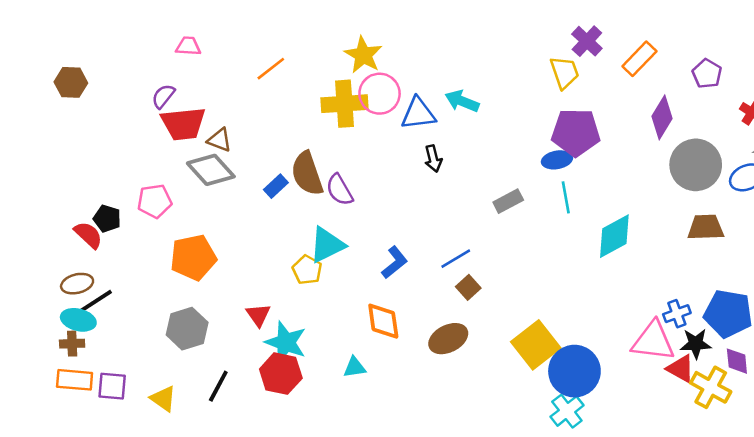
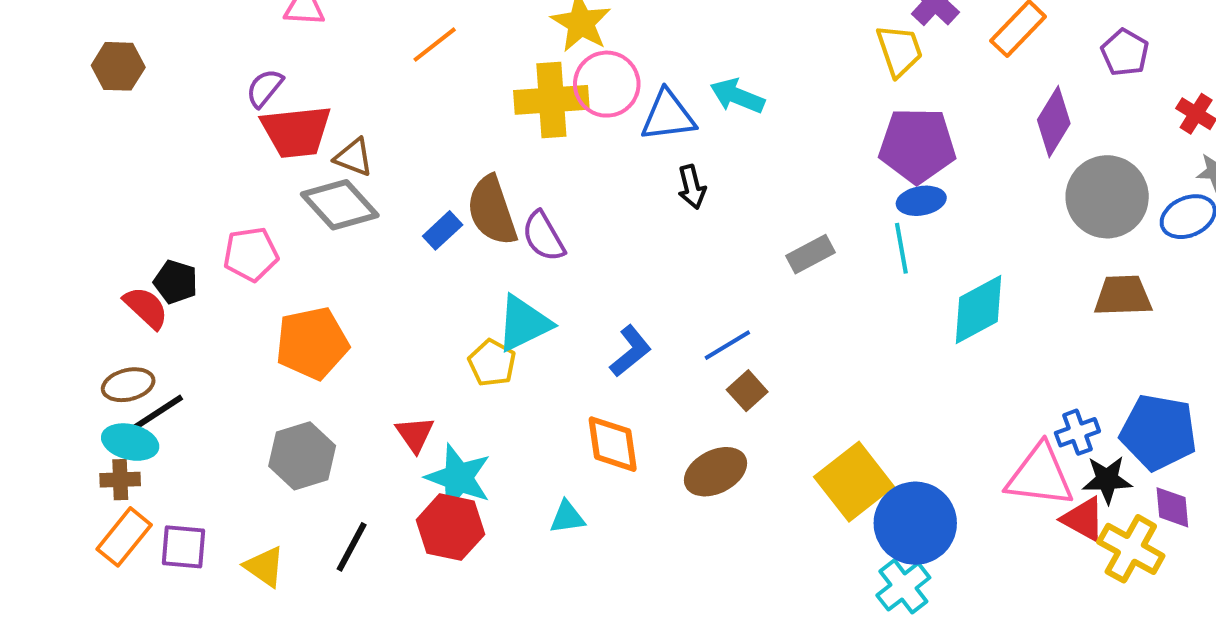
blue ellipse: (557, 160) -> (921, 201), moved
orange rectangle: (75, 380) -> (124, 537), turned -56

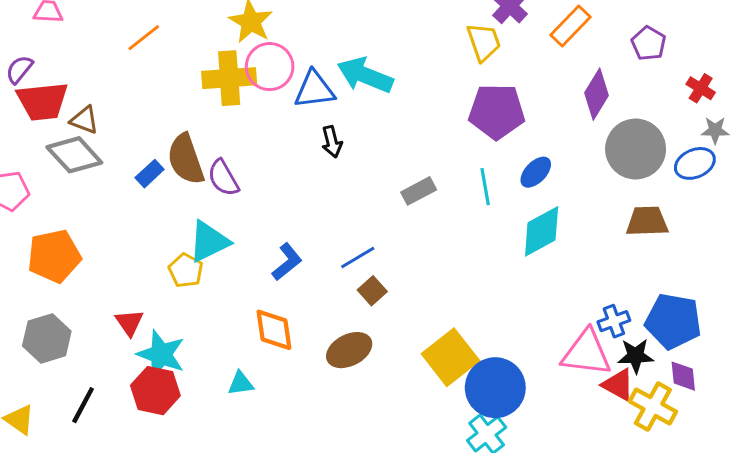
cyan arrow: (737, 96) -> (365, 75), size x1.4
blue ellipse: (921, 201) -> (536, 172), moved, turned -36

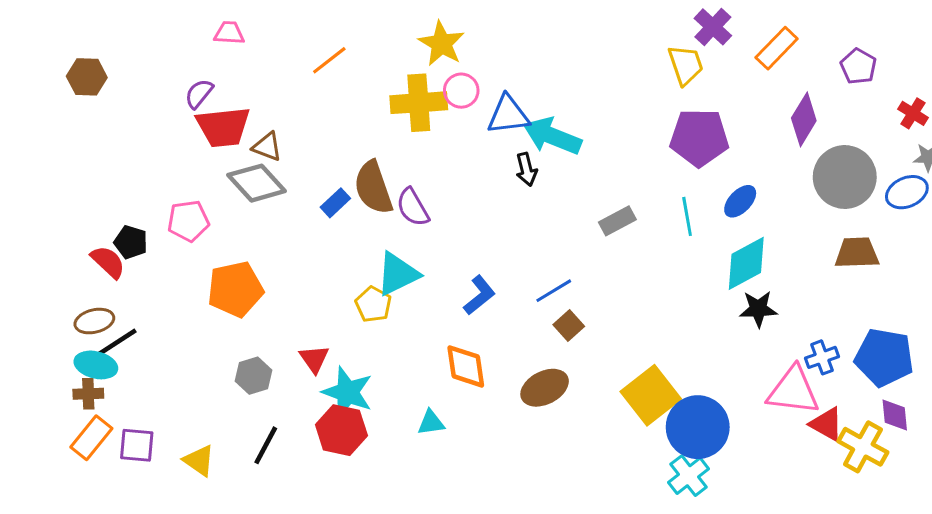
pink circle: (270, 67) -> (461, 91), size x0.7
cyan arrow: (365, 75) -> (552, 136), moved
gray hexagon: (47, 338) -> (254, 376), moved, size x0.7
black star: (636, 356) -> (758, 309), moved

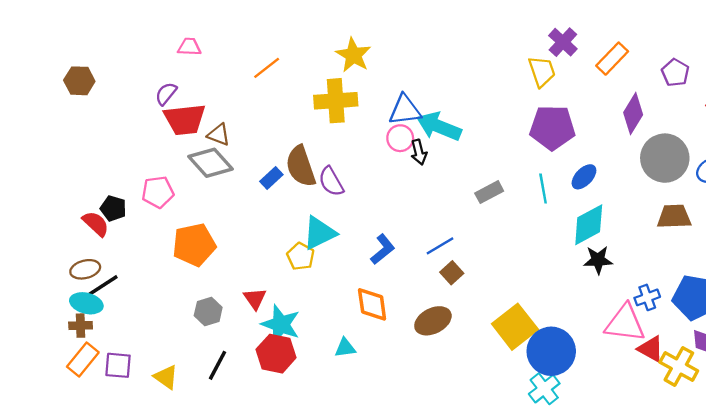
pink circle: (461, 91) -> (400, 138), moved

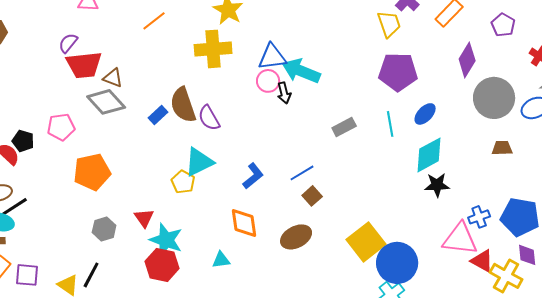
brown trapezoid: (674, 217) -> (502, 148), size x0.7
black line: (218, 365) -> (91, 275), moved

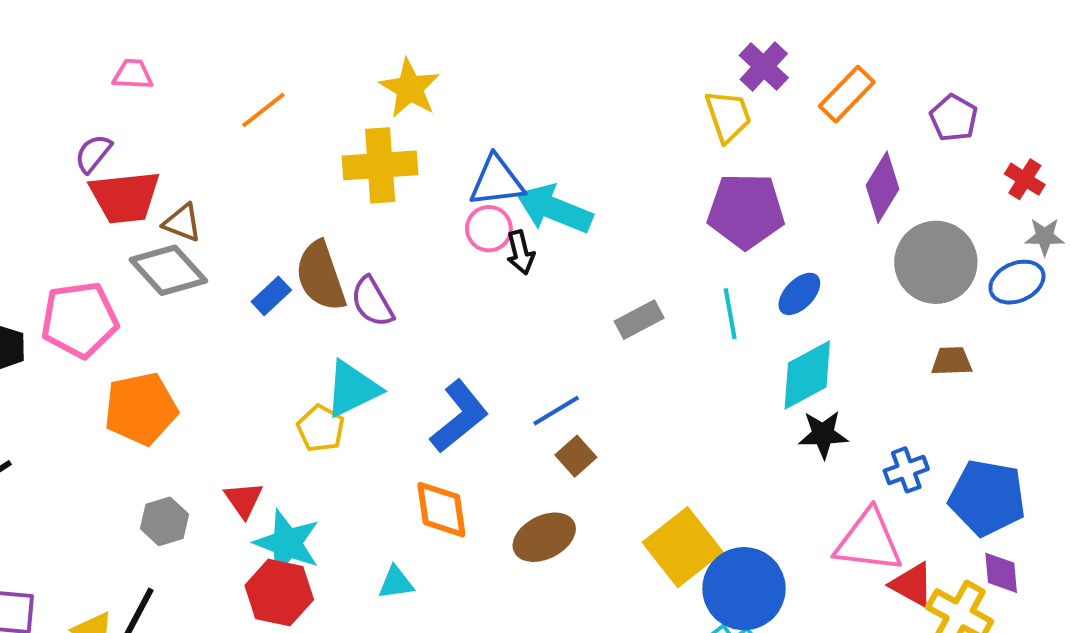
pink pentagon: (61, 127) -> (79, 320), size x1.4
blue L-shape: (253, 176) -> (459, 417), size x1.4
blue cross: (479, 217) -> (906, 470), moved

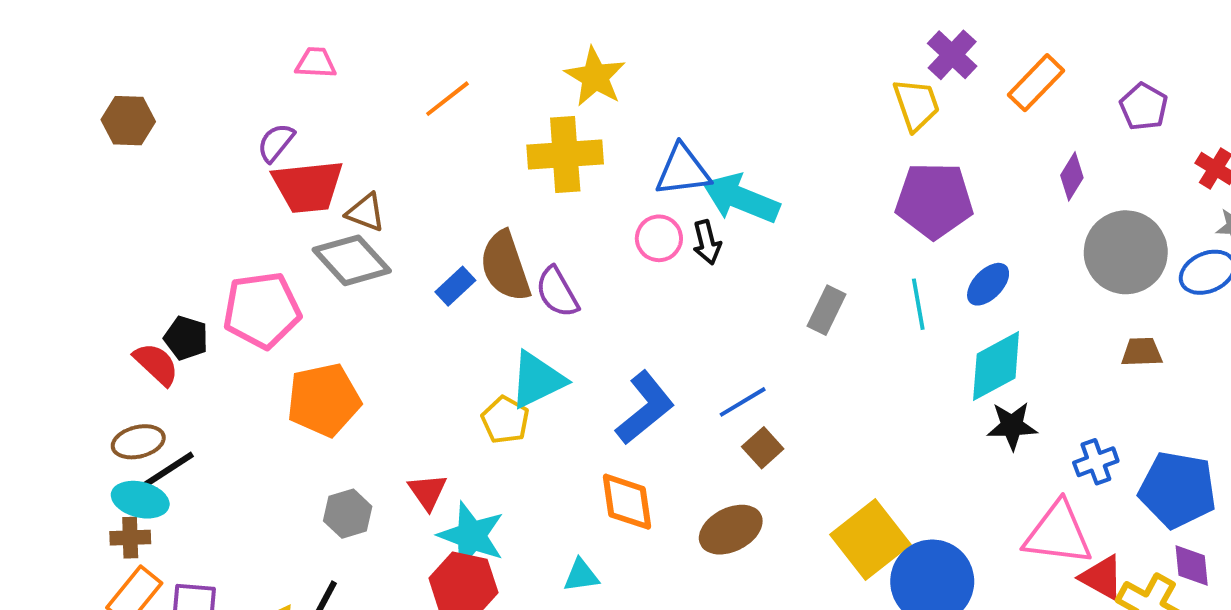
purple diamond: (882, 187) -> (1072, 176), size x0.7
pink circle: (489, 229) -> (659, 238), moved
gray rectangle: (639, 320) -> (826, 310), turned -36

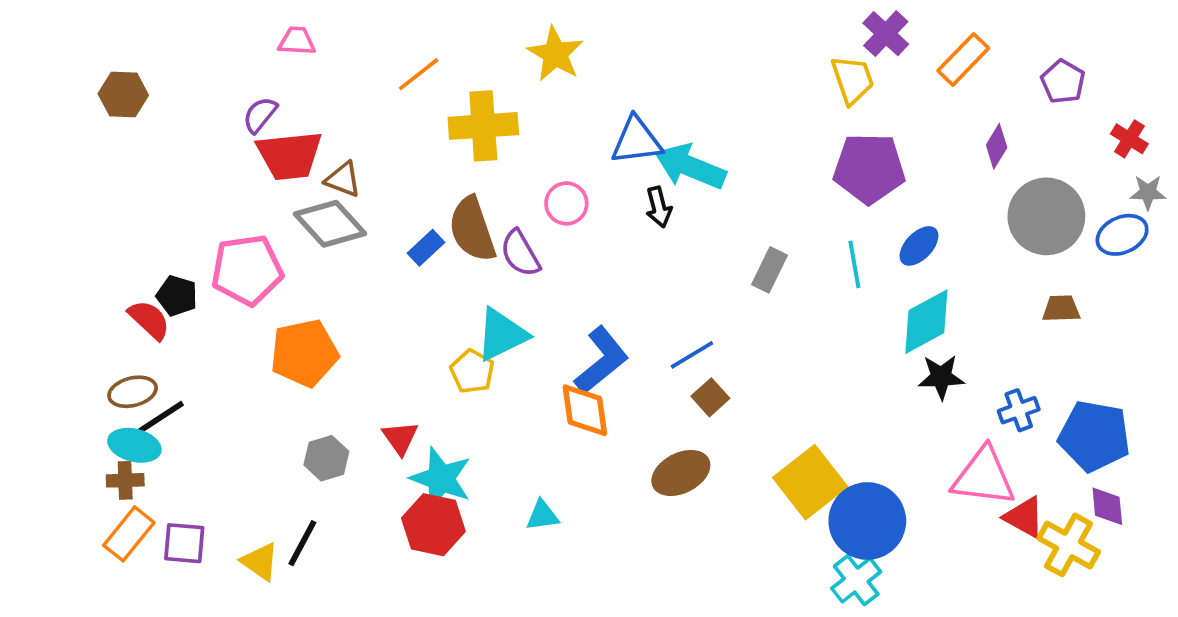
yellow cross: (565, 155) -> (483, 126), moved
pink circle: (659, 238) -> (566, 203), moved
orange diamond: (627, 502) -> (585, 410), moved

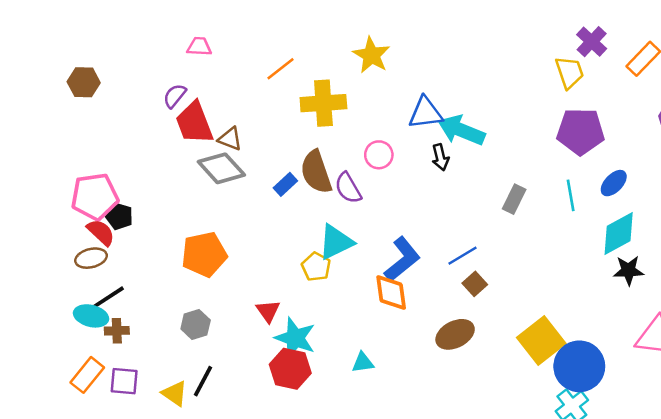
red trapezoid: (289, 155) -> (194, 123), turned 75
pink pentagon: (247, 270) -> (95, 197), moved
brown ellipse: (133, 392) -> (91, 258), moved
gray hexagon: (326, 458) -> (196, 325), moved
brown cross: (125, 480) -> (117, 331), moved

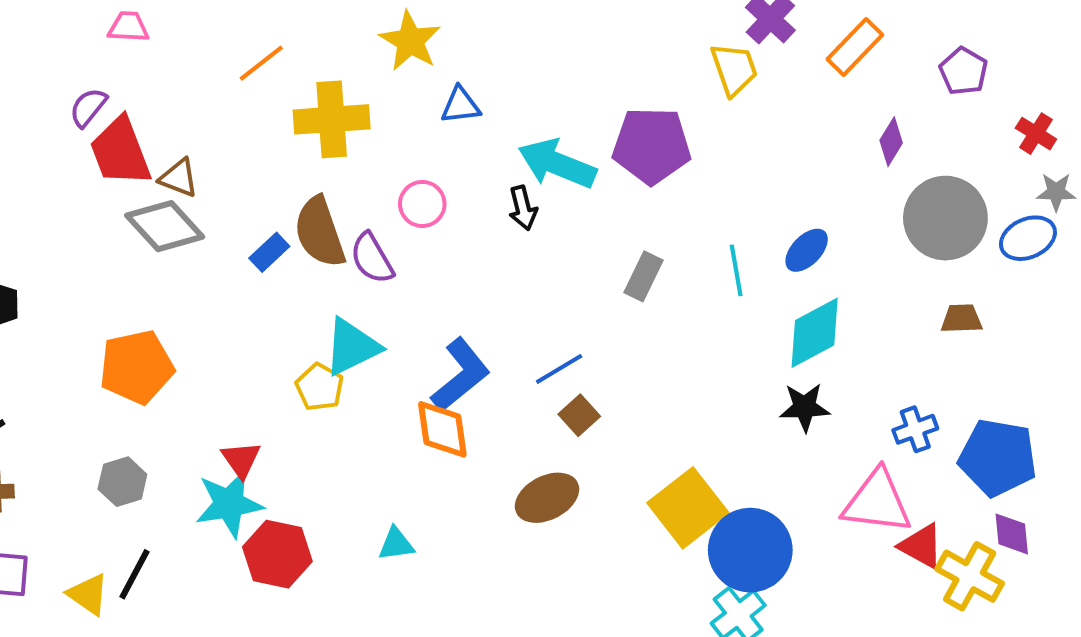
blue triangle: (426, 113) -> (460, 105), moved, size x0.7
purple pentagon: (581, 131) -> (652, 146), moved
black star: (628, 270) -> (805, 407), moved
cyan star: (295, 338) -> (229, 504), moved, turned -30

